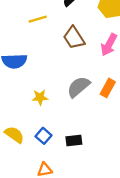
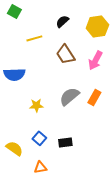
yellow semicircle: (14, 135) -> (14, 148), moved

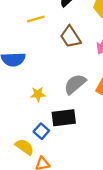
black rectangle: (65, 142) -> (64, 118), moved, size x1.5
yellow semicircle: (14, 148) -> (24, 147), moved

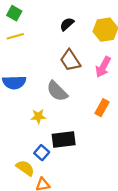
yellow line: (36, 19) -> (15, 36), moved
gray semicircle: (75, 84) -> (57, 91), moved, turned -95

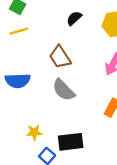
brown trapezoid: (70, 60) -> (60, 57), moved
yellow star: (38, 116) -> (34, 132), moved

